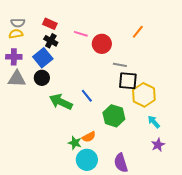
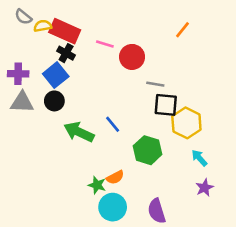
gray semicircle: (18, 23) -> (23, 17), moved, turned 40
red rectangle: (50, 24) -> (65, 31), size x1.6
orange line: (138, 32) -> (183, 30), moved
yellow semicircle: (16, 34) -> (43, 26), moved

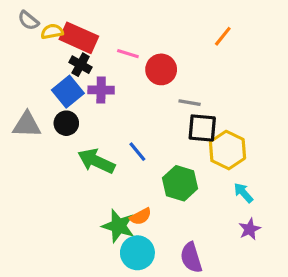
purple cross: (18, 74) -> (101, 90), moved
green star: (97, 185) -> (118, 226), size x1.5

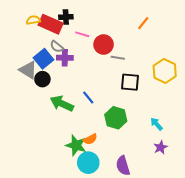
gray semicircle: (28, 20) -> (57, 47), moved
black cross: (81, 65) -> (66, 17), moved, turned -32
gray line: (190, 103) -> (118, 58), moved
gray triangle: (27, 125) -> (28, 70), moved, turned 30
yellow hexagon: (228, 150) -> (165, 71), moved

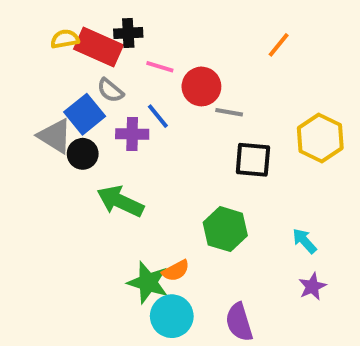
purple cross: (65, 58) -> (132, 134), moved
blue line: (88, 97) -> (158, 116), moved

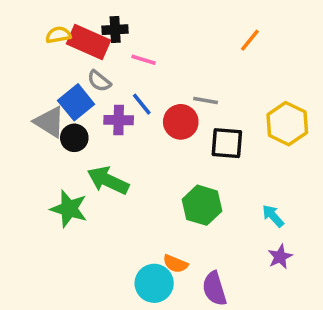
red circle: (201, 86) -> (181, 122), moved
orange semicircle: (176, 271) -> (175, 264), moved, turned 50
green star: (148, 283) -> (69, 209), moved

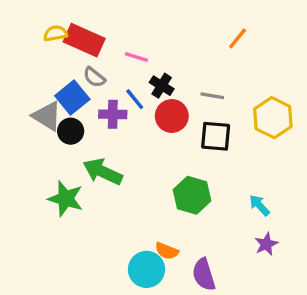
black cross: (115, 30) -> (162, 86), moved, turned 35
gray line: (206, 101) -> (212, 96), moved

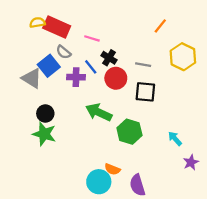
yellow hexagon: (273, 118) -> (183, 57), moved
black circle: (71, 131) -> (45, 113), moved
green arrow: (103, 172) -> (99, 112), moved
purple star: (266, 244) -> (191, 162), moved

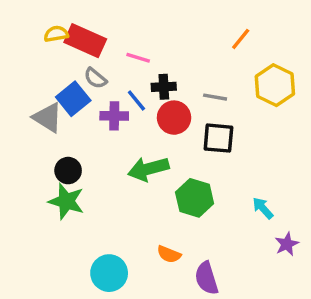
black cross: (109, 58) -> (164, 87), turned -35
green arrow: (99, 112) -> (148, 169), turned -40
cyan circle: (99, 182) -> (109, 273), moved

